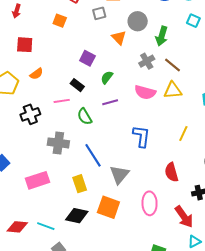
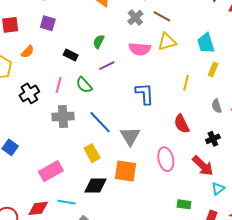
purple square: (87, 58) -> (48, 23), moved
pink line: (62, 101) -> (59, 85), moved, turned -56
pink rectangle: (38, 180) -> (51, 171), moved

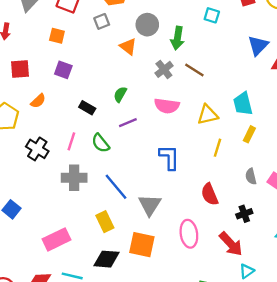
yellow triangle: (167, 42) -> (208, 115), moved
black cross: (29, 93) -> (37, 149), turned -30

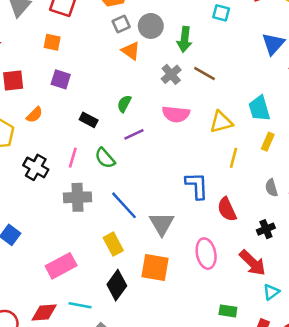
gray square: (102, 21) -> (121, 24), moved
blue L-shape: (169, 157) -> (197, 186), moved
black diamond: (106, 259) -> (117, 285), turned -56

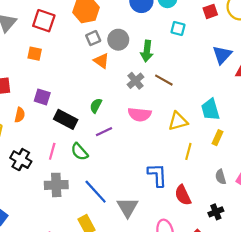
purple square: (61, 79) -> (42, 97), moved
orange semicircle: (35, 115) -> (20, 115), turned -32
black rectangle: (89, 120) -> (66, 119), size x1.5

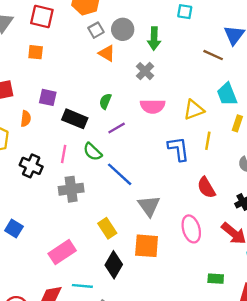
brown line: (164, 80) -> (213, 55), moved
blue L-shape: (157, 175) -> (178, 149), moved
blue line: (96, 192) -> (120, 174), moved

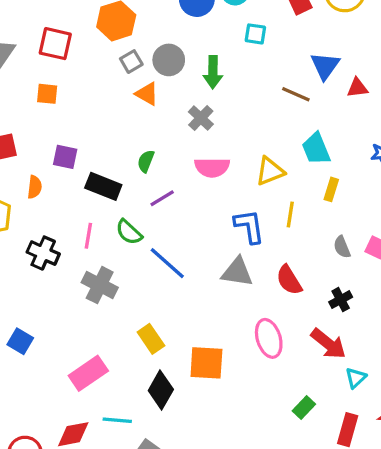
gray cross: (71, 189) -> (100, 285), turned 35
gray triangle: (149, 206) -> (237, 272), moved, turned -45
green rectangle: (216, 279) -> (304, 407), turned -49

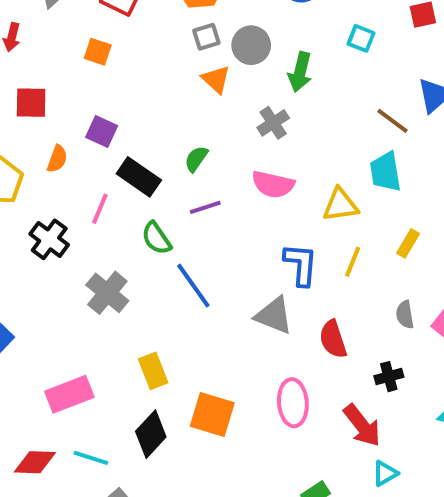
cyan trapezoid: (316, 149) -> (385, 172), moved
pink line: (88, 236) -> (100, 209), moved

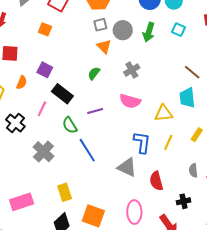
green arrow: (300, 72) -> (149, 32), moved
green semicircle: (196, 159) -> (94, 73), moved

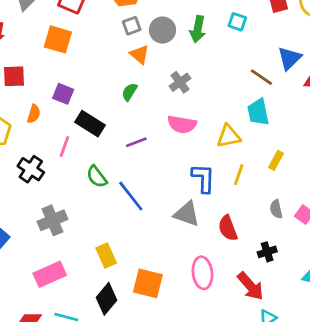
orange square: (45, 29) -> (58, 39), size x1.5
green semicircle: (70, 125) -> (97, 177), moved
gray cross: (43, 152) -> (52, 220), moved, turned 30

